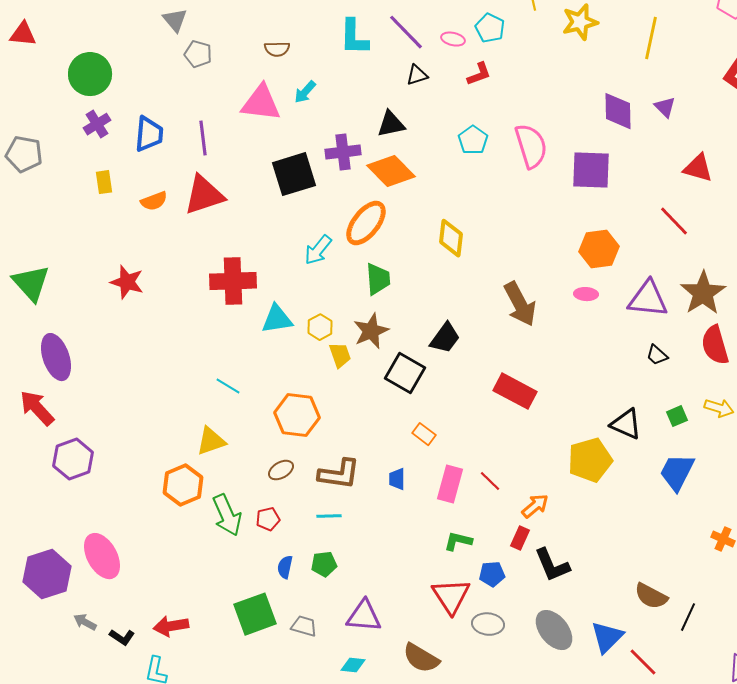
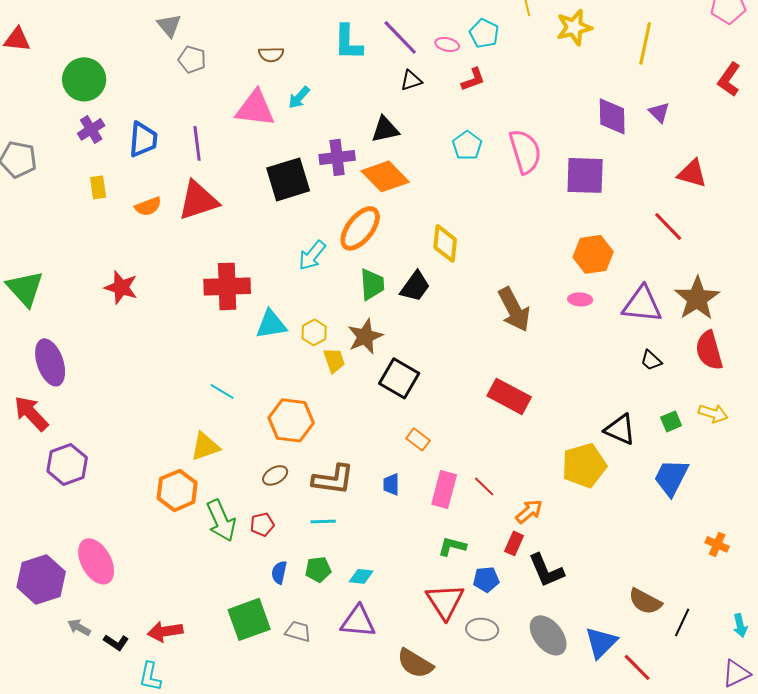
black trapezoid: (445, 338) -> (415, 286), moved
cyan diamond: (353, 665) -> (361, 576), moved

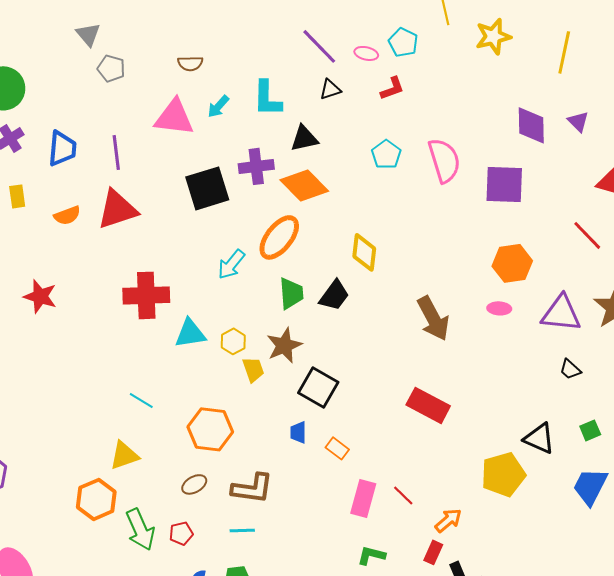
cyan L-shape: (348, 42) -> (267, 98), moved
blue trapezoid: (391, 484) -> (298, 432), moved

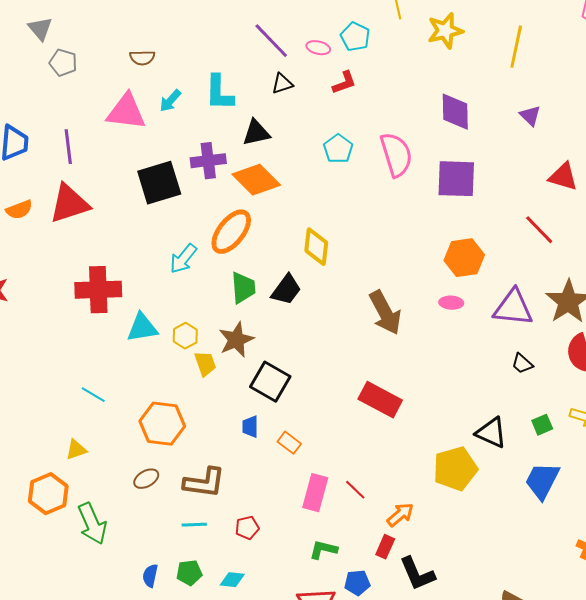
purple diamond: (531, 125) -> (455, 112), moved
yellow triangle: (124, 455) -> (76, 450), size x0.7
red pentagon: (181, 533) -> (247, 528), moved

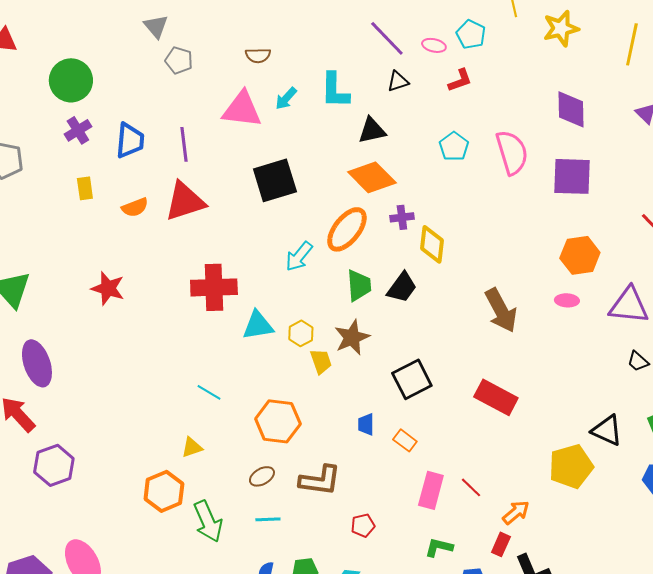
purple cross: (208, 161) -> (402, 217), moved, size x0.7
black square: (270, 382) -> (412, 379), moved, turned 33
cyan line: (194, 525) -> (268, 519), moved

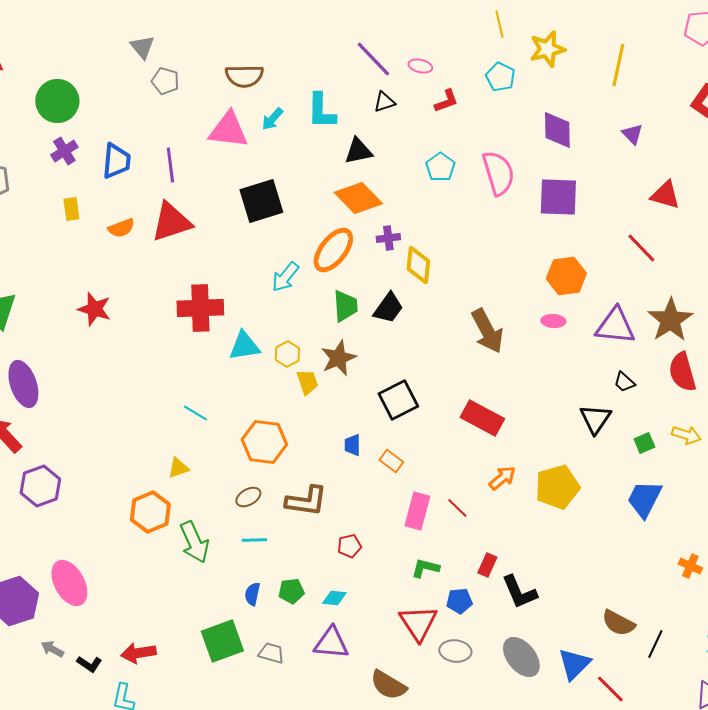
cyan pentagon: (471, 34) -> (500, 77), moved
brown semicircle: (258, 55) -> (244, 76), size x1.5
black triangle: (607, 430) -> (595, 419), moved, turned 40
orange arrow: (516, 512) -> (502, 478), moved

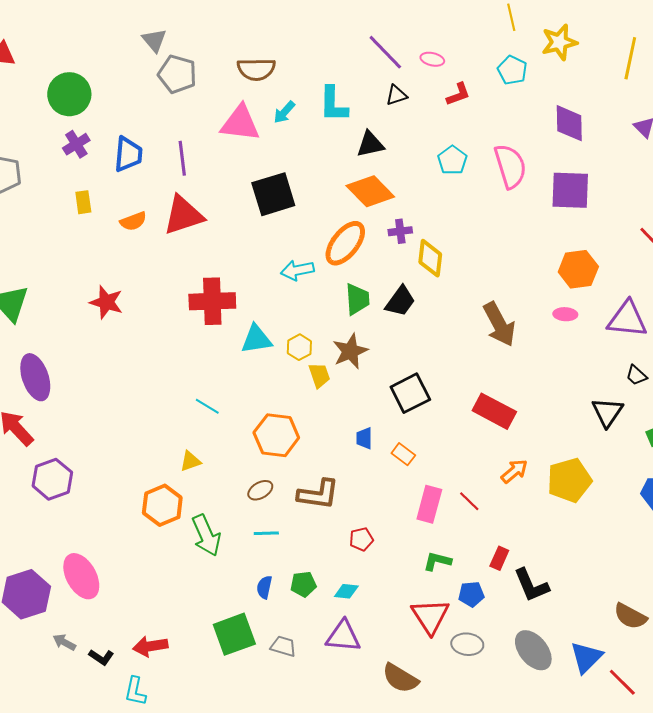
gray pentagon: (165, 81) -> (177, 74), size x1.4
cyan arrow: (285, 277) -> (297, 270), turned 40

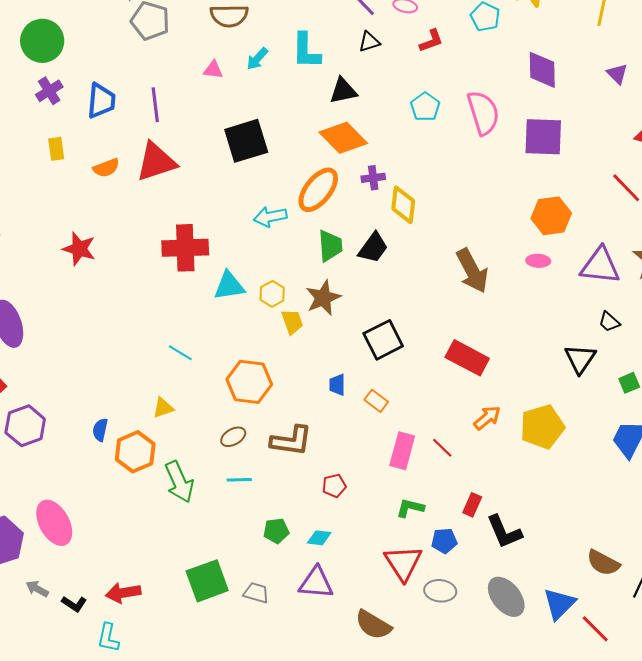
pink triangle: (240, 123) -> (213, 70), size x0.5
blue semicircle: (264, 587) -> (100, 430), moved

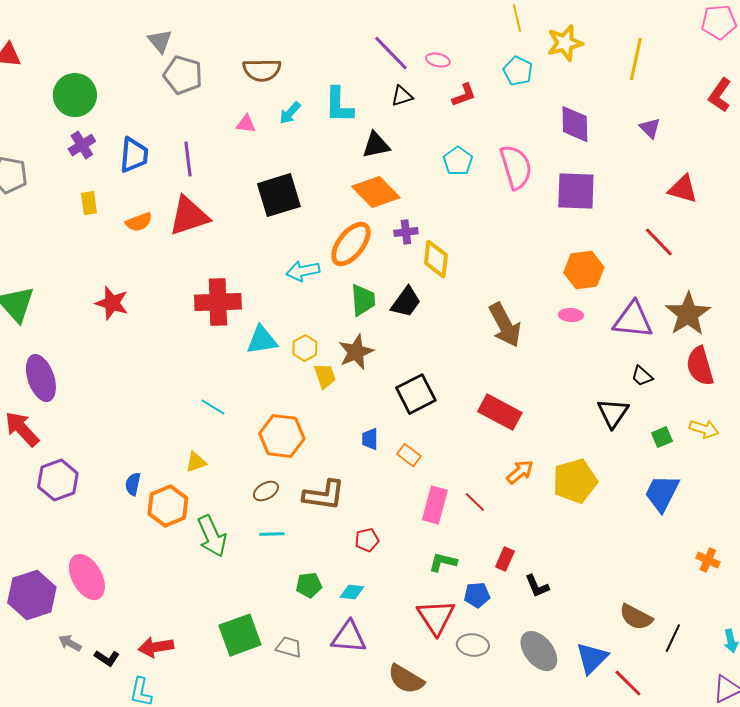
black L-shape: (504, 532) -> (537, 586), size x0.7

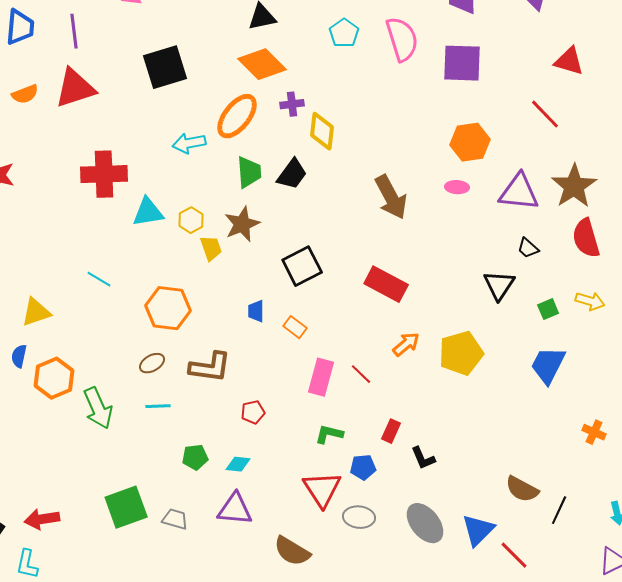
yellow triangle: (196, 462) -> (36, 312), moved, size x1.4

